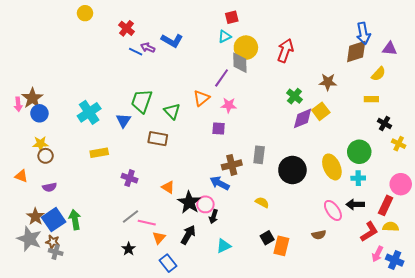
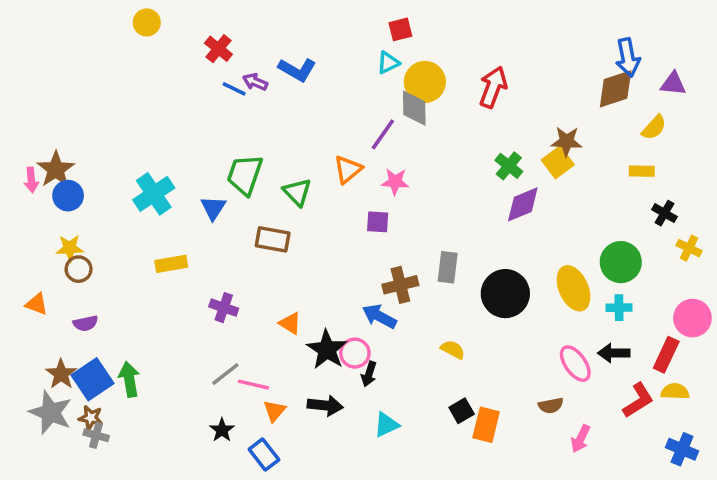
yellow square: (321, 111) -> (558, 162), moved
black arrow: (188, 235) -> (325, 406), turned 66
pink arrow: (377, 254) -> (581, 439), moved
blue rectangle: (168, 263) -> (264, 454), moved

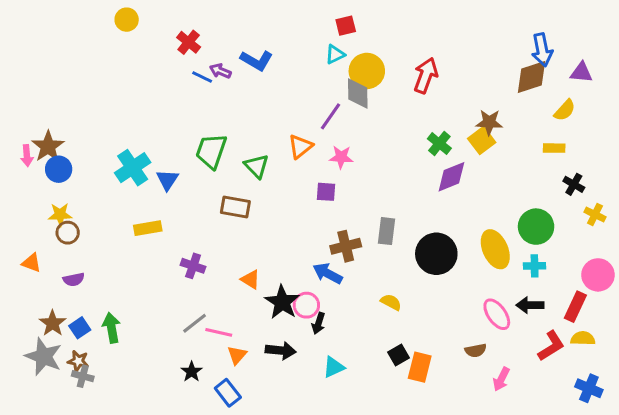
blue triangle: (213, 208) -> (167, 180), moved
blue square: (93, 379) -> (80, 328), size x0.6

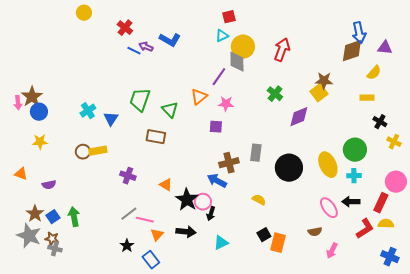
green cross: (439, 143) -> (275, 94), moved
cyan cross: (133, 168) -> (88, 111), size x0.7
brown circle: (68, 233) -> (83, 152), moved

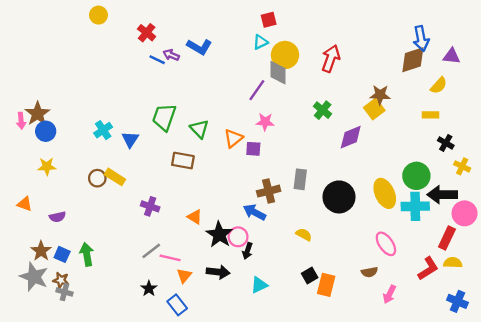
orange triangle: (199, 97) -> (233, 138), moved
yellow rectangle: (98, 151) -> (115, 177), turned 42
cyan cross: (354, 176) -> (415, 206), size x1.6
black arrow: (351, 202) -> (442, 195), moved, size x1.4
blue square: (53, 217) -> (62, 254), turned -32

